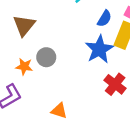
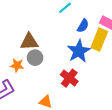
brown triangle: (24, 25) -> (29, 42), moved, turned 48
red cross: (115, 84) -> (69, 78), moved

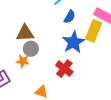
blue semicircle: (83, 26) -> (70, 17), moved
orange star: (17, 65) -> (23, 61), moved

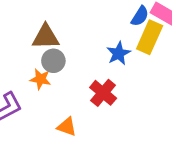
blue semicircle: (70, 17) -> (140, 16), moved
blue star: (74, 42) -> (119, 53), size x0.7

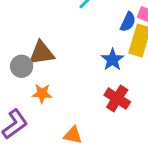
gray circle: (53, 61) -> (22, 66), moved
red cross: (103, 93) -> (117, 98), moved

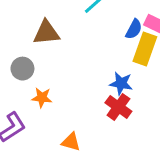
brown triangle: (42, 53) -> (46, 33), moved
blue star: (112, 60) -> (121, 83), moved, turned -30

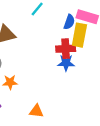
red cross: (118, 107) -> (66, 49), moved, turned -30

